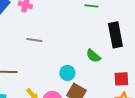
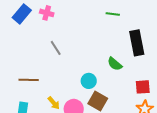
gray line: (34, 40) -> (56, 48), turned 49

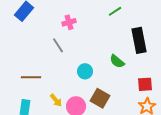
pink cross: (47, 13) -> (69, 22), moved, turned -32
green line: (113, 14) -> (115, 11), turned -40
cyan circle: (89, 81) -> (85, 71), moved

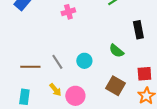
black rectangle: (139, 40) -> (138, 30), size x0.7
gray line: (58, 45) -> (57, 62), moved
brown square: (100, 98) -> (115, 86), moved

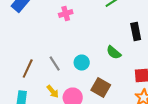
brown line: (30, 67) -> (28, 68), turned -66
brown square: (115, 86) -> (101, 88), moved

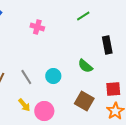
pink cross: (66, 14) -> (37, 27), turned 32
brown square: (101, 88) -> (84, 101), moved

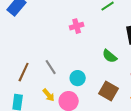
pink cross: (37, 27) -> (77, 26), moved, turned -32
cyan circle: (53, 76) -> (78, 78), moved

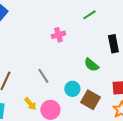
gray line: (51, 67) -> (43, 76), moved
cyan circle: (78, 78) -> (72, 89), moved

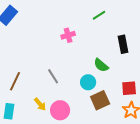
cyan circle: (72, 89) -> (88, 82), moved
brown square: (90, 100) -> (100, 100), turned 36

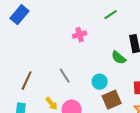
green semicircle: (101, 65) -> (119, 58), moved

